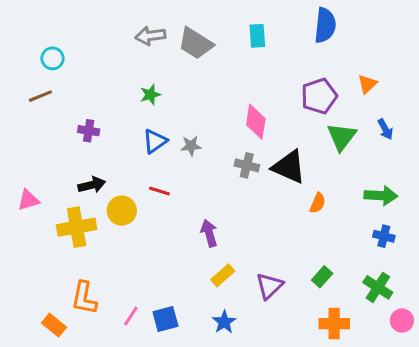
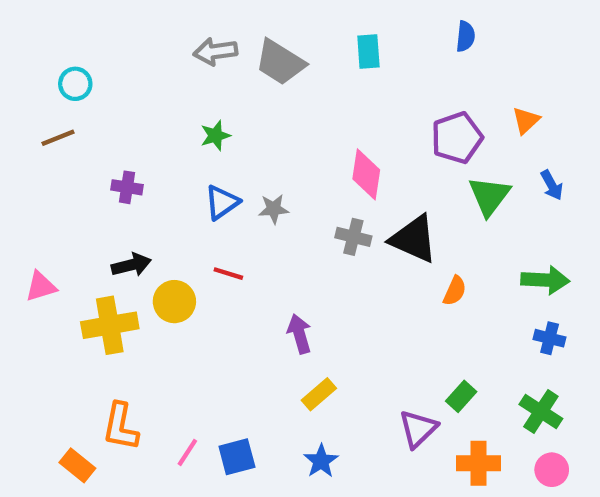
blue semicircle: (325, 25) -> (465, 36), size x0.6
purple triangle: (269, 286) -> (418, 429), moved
pink circle: (402, 321) -> (552, 470), moved

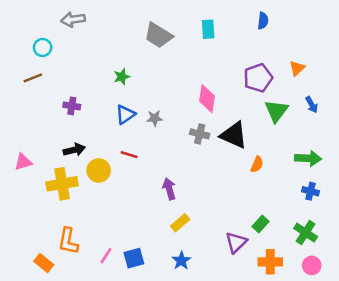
gray arrow: (215, 51) -> (73, 19), moved

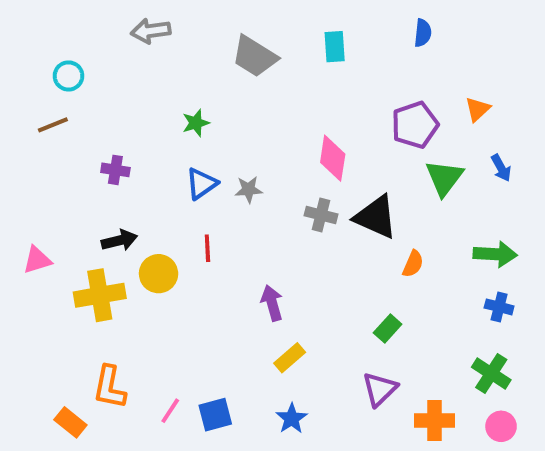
gray arrow: (73, 19) -> (151, 31), moved
red line: (129, 155) -> (207, 248), turned 70
green rectangle: (261, 224) -> (388, 328), moved

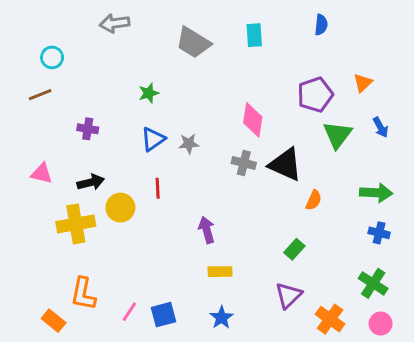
pink triangle: (37, 260) -> (42, 173), moved, turned 30
yellow rectangle: (290, 358) -> (220, 272), turned 40
orange cross: (434, 420) -> (330, 319), turned 36

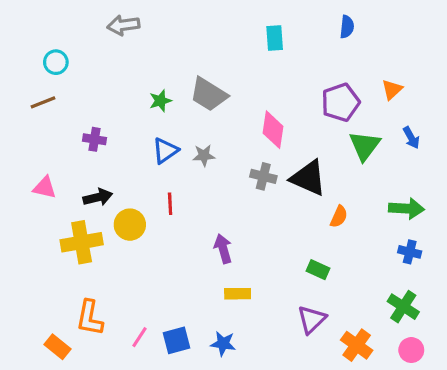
gray trapezoid: (193, 43) -> (209, 94), moved
green rectangle: (294, 249) -> (318, 270), turned 72
blue star: (222, 318) -> (223, 344), moved, turned -30

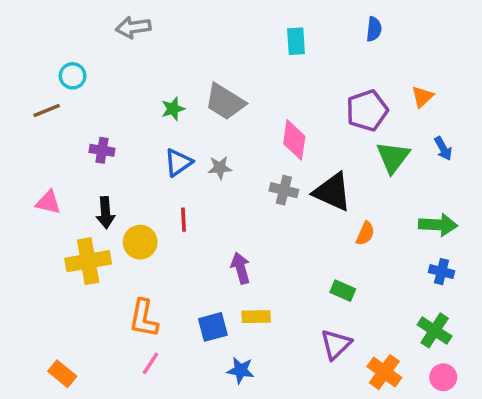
cyan circle: (56, 62) -> (73, 76), moved
black arrow: (98, 197) -> (105, 213), turned 100
orange L-shape: (90, 318) -> (144, 318), moved
blue square: (176, 340) -> (213, 327), moved

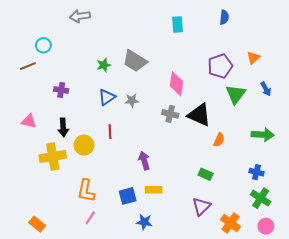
blue cross: (441, 272) -> (256, 172), moved

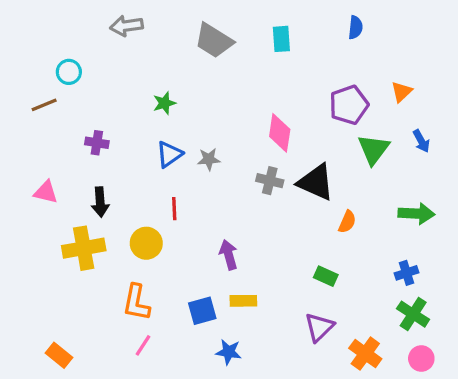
gray trapezoid: (135, 61) -> (214, 41), moved
yellow circle: (84, 145) -> (146, 243), moved
blue cross: (256, 172) -> (406, 273), turned -32

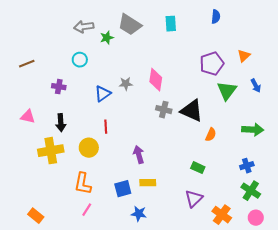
gray arrow: (126, 26) -> (84, 27), moved
cyan circle: (69, 72) -> (80, 60), moved
green star: (164, 103) -> (107, 38), moved
pink diamond: (280, 133) -> (156, 80), moved
gray star: (209, 159) -> (126, 84), moved

